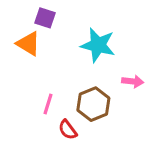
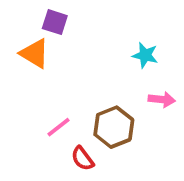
cyan star: (98, 45) -> (145, 55), moved, size x0.6
pink line: (48, 104) -> (59, 127), turned 35

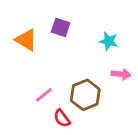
purple square: (55, 22) -> (61, 27), moved

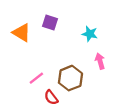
pink arrow: (121, 74) -> (100, 61), turned -112

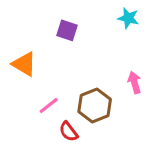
orange triangle: (22, 33) -> (24, 64), moved
cyan star: (90, 34) -> (128, 18), moved

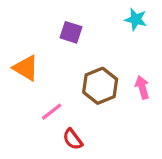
brown hexagon: (95, 105) -> (100, 86), moved

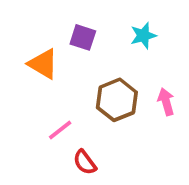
cyan star: (136, 19) -> (143, 36), moved, turned -30
orange triangle: (26, 68) -> (43, 64), moved

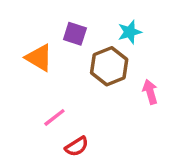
brown hexagon: (117, 100) -> (109, 66), moved
red semicircle: (85, 162) -> (77, 147), turned -85

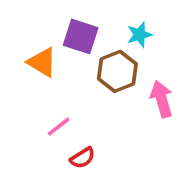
purple square: (75, 34) -> (81, 36), size x1.4
pink arrow: (150, 92) -> (162, 99), size x1.4

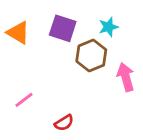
orange triangle: (42, 62) -> (18, 33), moved
pink line: (59, 127) -> (24, 100), moved

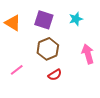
brown hexagon: (91, 56) -> (48, 49), moved
red semicircle: (64, 123) -> (55, 75), moved

